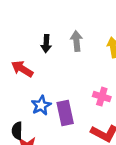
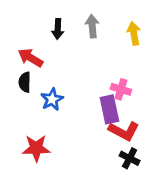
purple rectangle: (65, 113) -> (109, 109), moved
black semicircle: (17, 131) -> (25, 82), moved

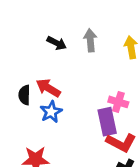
black arrow: (58, 29) -> (57, 43), turned -66
red arrow: (30, 58) -> (48, 88), moved

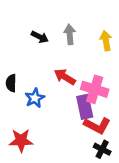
red arrow: (48, 88) -> (65, 77), moved
pink cross: (118, 102) -> (95, 89), size x1.5

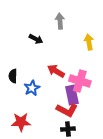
gray arrow: (70, 34) -> (60, 21), moved
red L-shape: (97, 126) -> (67, 110), moved
black cross: (102, 149) -> (68, 129), moved, turned -32

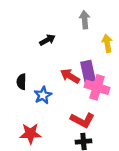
gray arrow: (60, 21) -> (85, 20), moved
black arrow: (36, 39) -> (47, 40), turned -56
purple rectangle: (72, 95) -> (88, 72), moved

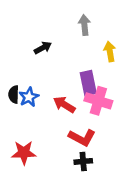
red arrow: (70, 76) -> (64, 105), moved
blue star: (43, 95) -> (29, 97), moved

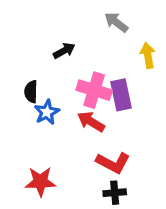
gray arrow: (84, 25) -> (116, 22), turned -48
black semicircle: (14, 94) -> (31, 92), moved
pink cross: (98, 101) -> (94, 90), moved

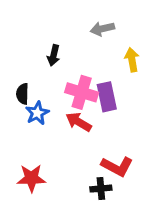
gray arrow: (116, 22) -> (102, 29), turned -50
black arrow: (64, 51) -> (54, 55), turned 132
red L-shape: (113, 163) -> (117, 166), moved

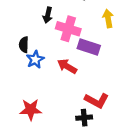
pink cross: (82, 92) -> (68, 29), moved
purple rectangle: (107, 97) -> (89, 47), turned -60

